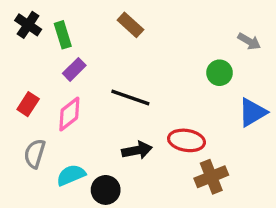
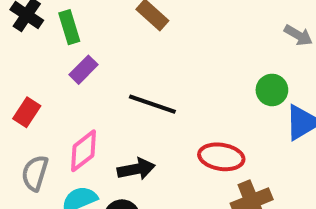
green circle: (220, 73) -> (272, 90), moved
pink diamond: (69, 114) -> (83, 151), moved
black arrow: (137, 150) -> (136, 169), moved

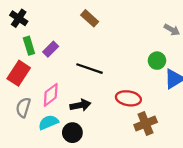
green rectangle: (69, 27) -> (29, 46), moved
red rectangle: (27, 112) -> (19, 73), size x1.5

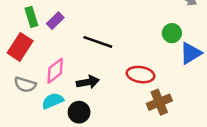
gray semicircle: (23, 107) -> (25, 85), turned -90

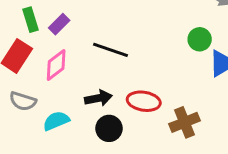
pink diamond: (55, 71) -> (56, 65), moved
red ellipse: (141, 75) -> (144, 101), moved
black circle: (79, 112) -> (109, 128), moved

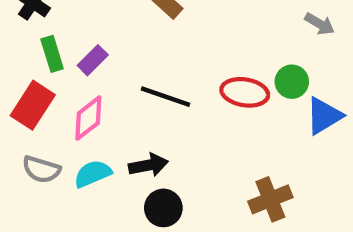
red ellipse: (144, 101) -> (245, 92), moved
cyan semicircle: (56, 121) -> (93, 174), moved

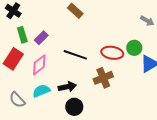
gray semicircle: (41, 169) -> (17, 100), moved, turned 30
brown cross: (270, 199) -> (103, 78), moved

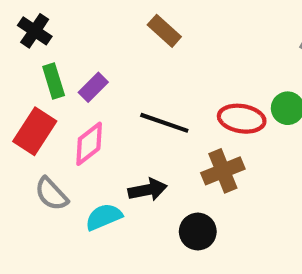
cyan semicircle: (41, 91) -> (104, 217), moved
gray semicircle: (17, 100) -> (51, 194), moved
black circle: (74, 107) -> (198, 232), moved

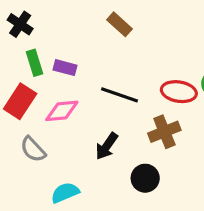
purple rectangle: (93, 87) -> (65, 68), turned 60
pink diamond: (89, 144) -> (62, 111), turned 32
black arrow: (148, 190) -> (107, 146), turned 136
cyan semicircle: (104, 217) -> (65, 193), moved

